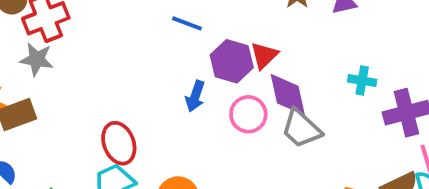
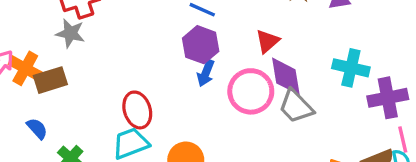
purple hexagon: (232, 61) -> (201, 45), moved
cyan cross: (362, 81) -> (351, 68), size x1.5
pink circle: (248, 114) -> (251, 91), size x1.4

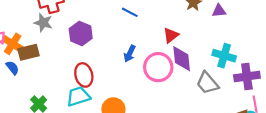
purple hexagon: (201, 45) -> (81, 33), moved
gray trapezoid: (296, 106) -> (207, 83), moved
blue semicircle: (37, 128) -> (12, 68), moved

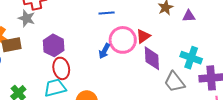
blue line: (130, 12) -> (107, 13), turned -35
purple hexagon: (81, 33) -> (54, 45), moved
pink circle: (158, 67) -> (123, 40), moved

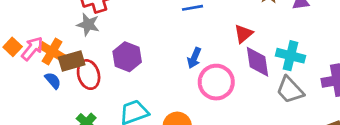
pink circle: (123, 40) -> (216, 82), moved
cyan cross: (191, 58) -> (290, 56), moved
red ellipse: (61, 68) -> (89, 75), moved

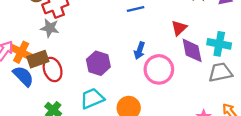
purple hexagon: (127, 57) -> (98, 63), moved
blue semicircle: (53, 81) -> (23, 76), size x1.5
gray trapezoid: (290, 90) -> (220, 72), turned 125

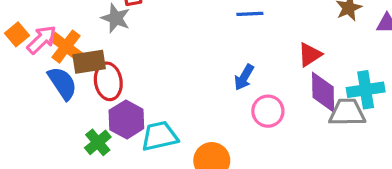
cyan cross: (219, 44) -> (366, 90), turned -30
purple hexagon: (98, 63) -> (126, 119), moved
pink circle: (159, 69) -> (268, 111), size x0.7
gray trapezoid: (220, 72) -> (347, 112), moved

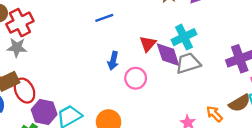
red triangle: (310, 55) -> (148, 44), moved
cyan cross: (366, 90) -> (184, 37), moved

